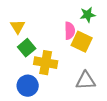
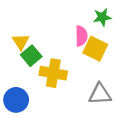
yellow triangle: (18, 27) -> (21, 42), moved
blue circle: (28, 86) -> (16, 100), moved

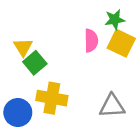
yellow square: (95, 49) -> (121, 43), moved
yellow cross: (53, 73) -> (52, 98), moved

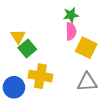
green star: (115, 20) -> (71, 15), moved
yellow square: (121, 43) -> (86, 48), moved

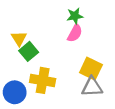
pink semicircle: (71, 31) -> (75, 33), turned 30
yellow square: (86, 48) -> (91, 69), moved

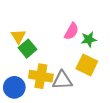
green star: (75, 16) -> (89, 39), moved
gray triangle: (92, 87) -> (62, 80), moved

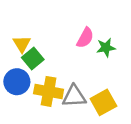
yellow square: (87, 65) -> (103, 102), moved, turned 35
blue circle: (14, 87) -> (17, 82), moved

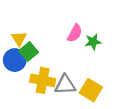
blue circle: (17, 82) -> (15, 60), moved
yellow square: (103, 102) -> (91, 90), turned -30

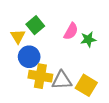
green square: (29, 51) -> (35, 25), moved
blue circle: (15, 60) -> (29, 57), moved

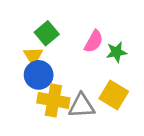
yellow triangle: (18, 36) -> (33, 56), moved
yellow square: (86, 85) -> (114, 95), moved

